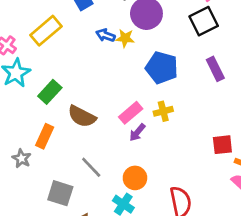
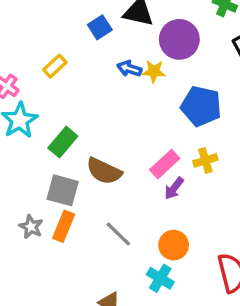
yellow rectangle: (46, 31) -> (55, 66), size x0.6
orange rectangle: (45, 136) -> (64, 226), moved
gray square: (60, 193) -> (63, 190), moved

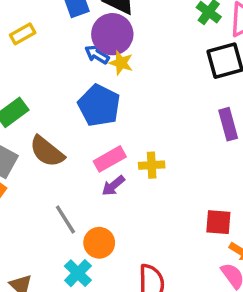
purple circle: (179, 39) -> (112, 34), moved
blue pentagon: (201, 106) -> (99, 106), moved
gray line: (118, 234) -> (65, 220), moved

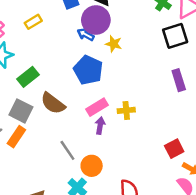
yellow star: (121, 63) -> (114, 44), moved
purple arrow: (113, 186) -> (100, 126), turned 140
red square: (218, 222) -> (174, 149), turned -30

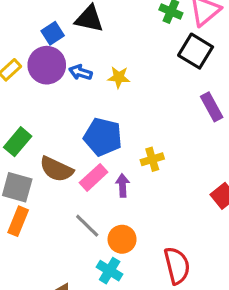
purple circle: (96, 20) -> (47, 65), moved
black square: (175, 36) -> (196, 51), turned -30
blue pentagon: (88, 70) -> (103, 137), moved
pink rectangle: (97, 107) -> (94, 177), moved

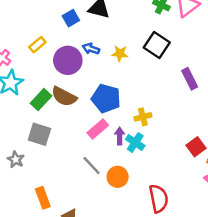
black square: (196, 51) -> (157, 45), moved
purple circle: (47, 65) -> (68, 60), moved
brown semicircle: (56, 169) -> (64, 97), moved
orange rectangle: (18, 221) -> (43, 198), moved, turned -45
cyan cross: (110, 271) -> (135, 143), moved

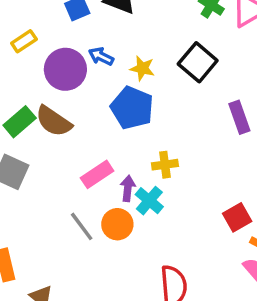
blue pentagon: (106, 98) -> (132, 108), moved
orange circle: (118, 177) -> (117, 224), moved

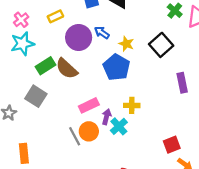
orange circle: (117, 224) -> (89, 131), moved

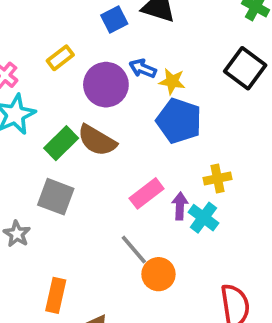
yellow star: (126, 44) -> (172, 81), moved
orange circle: (89, 131) -> (158, 274), moved
orange rectangle: (24, 153) -> (56, 295), turned 30

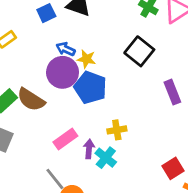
purple circle: (106, 85) -> (63, 72), moved

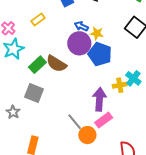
pink rectangle: (65, 139) -> (104, 120), moved
purple arrow: (89, 149) -> (99, 99), size x1.6
cyan cross: (106, 158) -> (133, 78), moved

